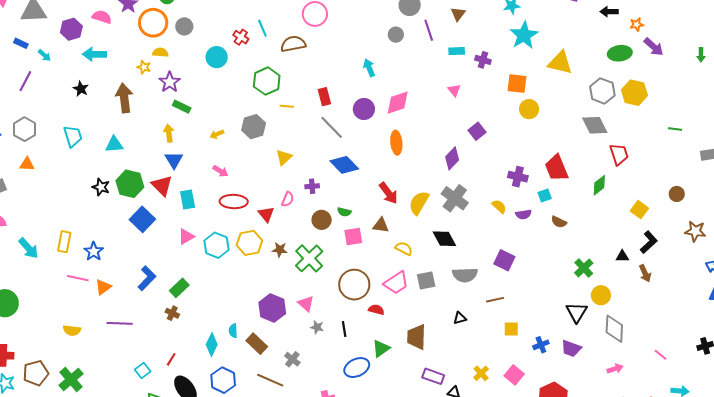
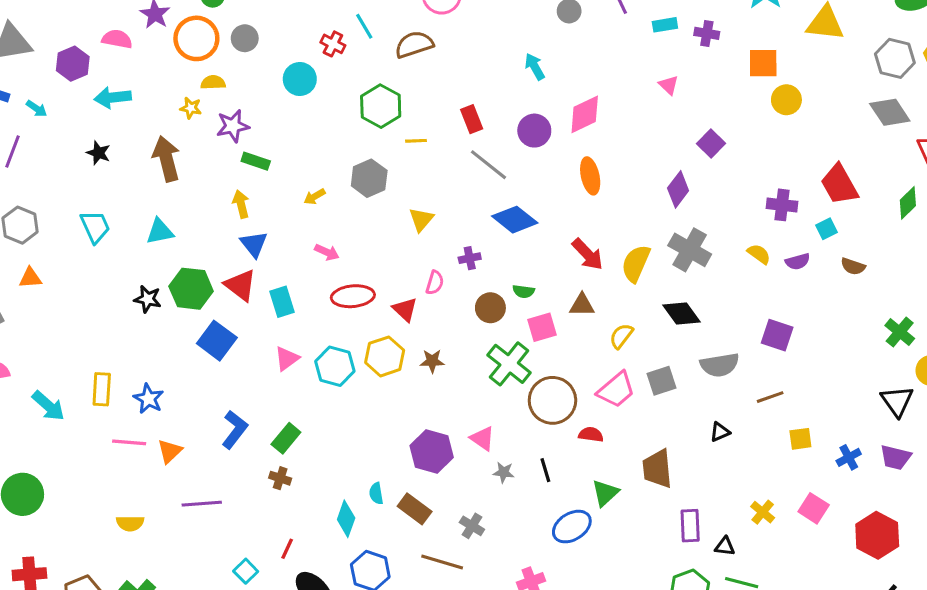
purple star: (170, 82) -> (233, 126), turned 30
yellow semicircle: (404, 248) -> (621, 336), turned -72
green cross: (309, 258) -> (509, 364), moved
purple rectangle: (433, 376) -> (690, 526), turned 75

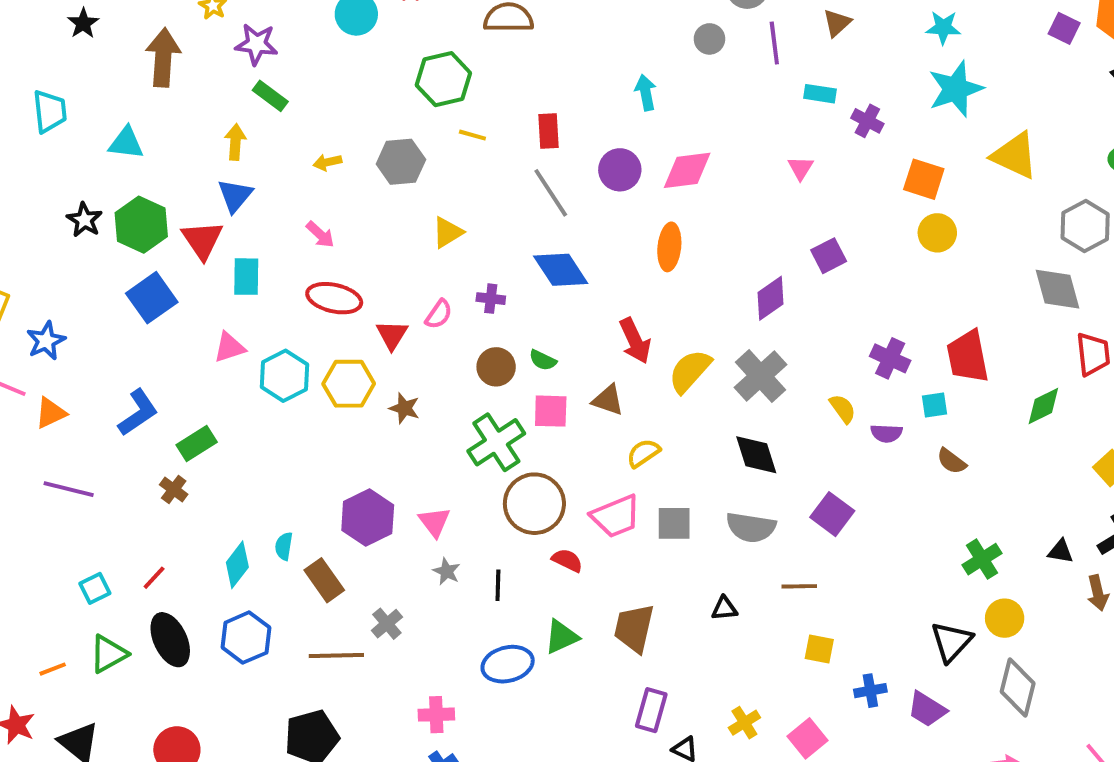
black diamond: (682, 314) -> (756, 455), moved
brown line: (442, 562) -> (336, 655), turned -36

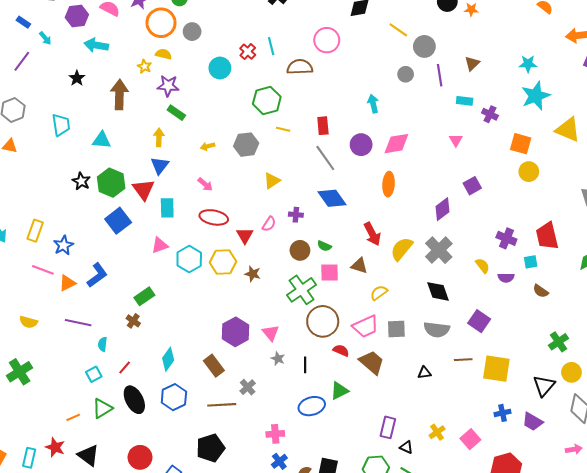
blue L-shape: (138, 413) -> (97, 275), moved
cyan semicircle: (284, 546) -> (103, 344), moved
brown trapezoid: (634, 628) -> (372, 362), moved, turned 120
yellow square: (819, 649) -> (496, 369), moved, size x1.8

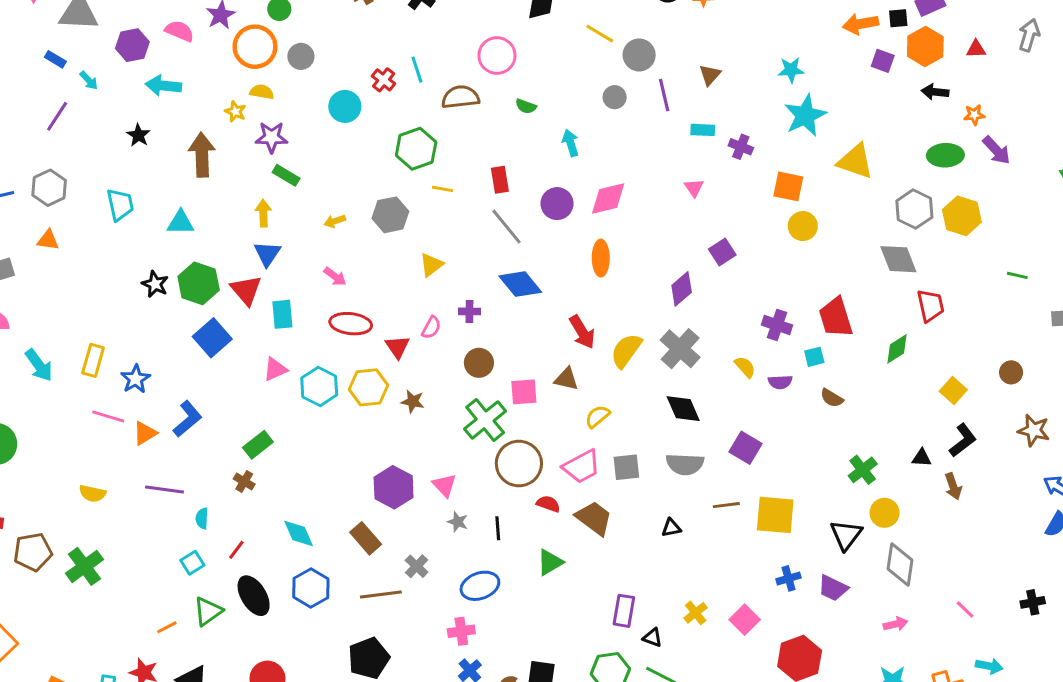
green semicircle: (324, 246) -> (526, 106), moved
cyan diamond: (168, 359) -> (299, 534), turned -55
blue ellipse: (312, 406) -> (480, 586), moved

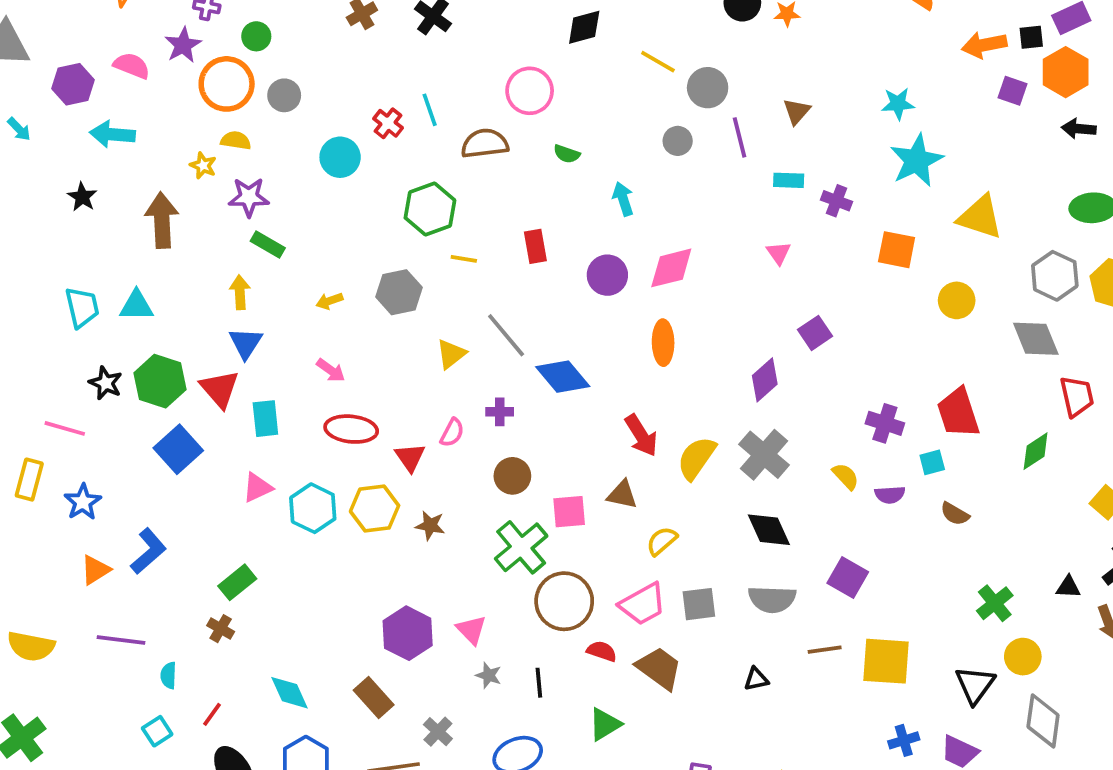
cyan trapezoid: (120, 205) -> (82, 307), moved
yellow circle: (803, 226) -> (957, 300), moved
gray line: (507, 227) -> (506, 335), moved
pink line: (108, 416) -> (65, 428), moved
yellow semicircle: (93, 494) -> (31, 646), size x1.4

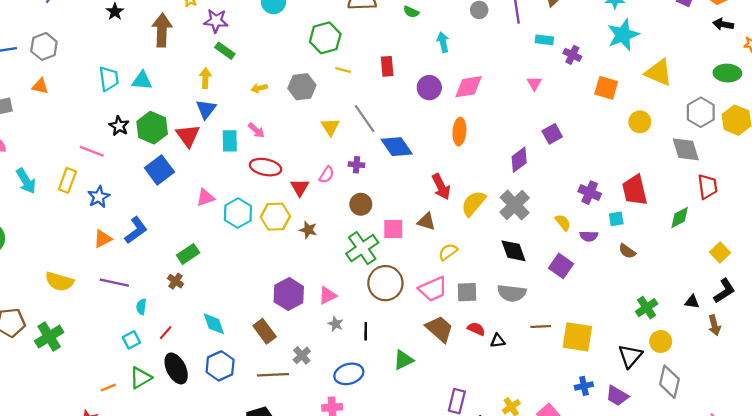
yellow triangle: (451, 354) -> (330, 127), turned -30
cyan rectangle: (265, 419) -> (230, 141), moved
purple square: (848, 577) -> (561, 266), moved
pink triangle: (471, 630) -> (328, 295), turned 42
red semicircle: (602, 651) -> (476, 329), moved

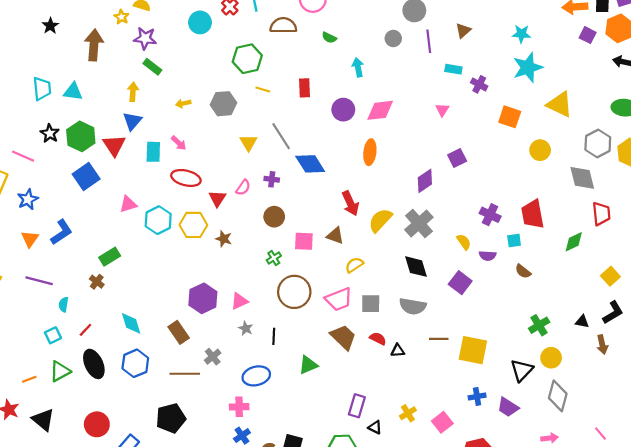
orange triangle: (103, 239) -> (30, 239), turned -30
green cross: (362, 248) -> (274, 258), size x0.5

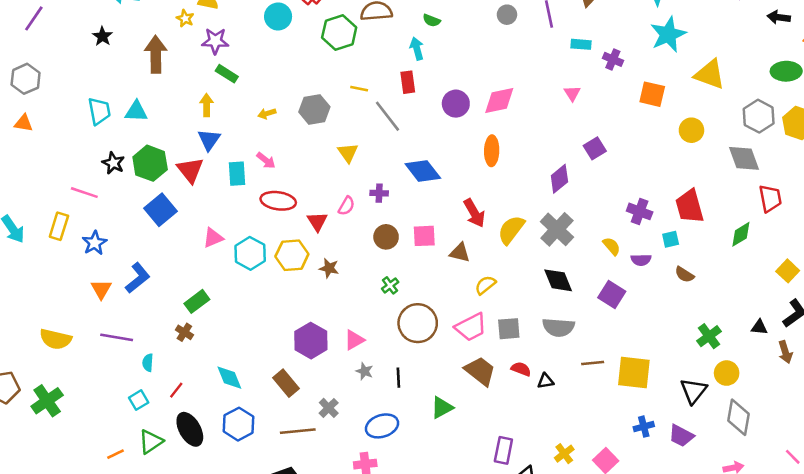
green hexagon: (247, 59) -> (339, 33), moved
cyan arrow: (358, 67) -> (417, 49), moved
gray line: (281, 136) -> (387, 116), moved
pink square: (304, 241) -> (424, 236), moved

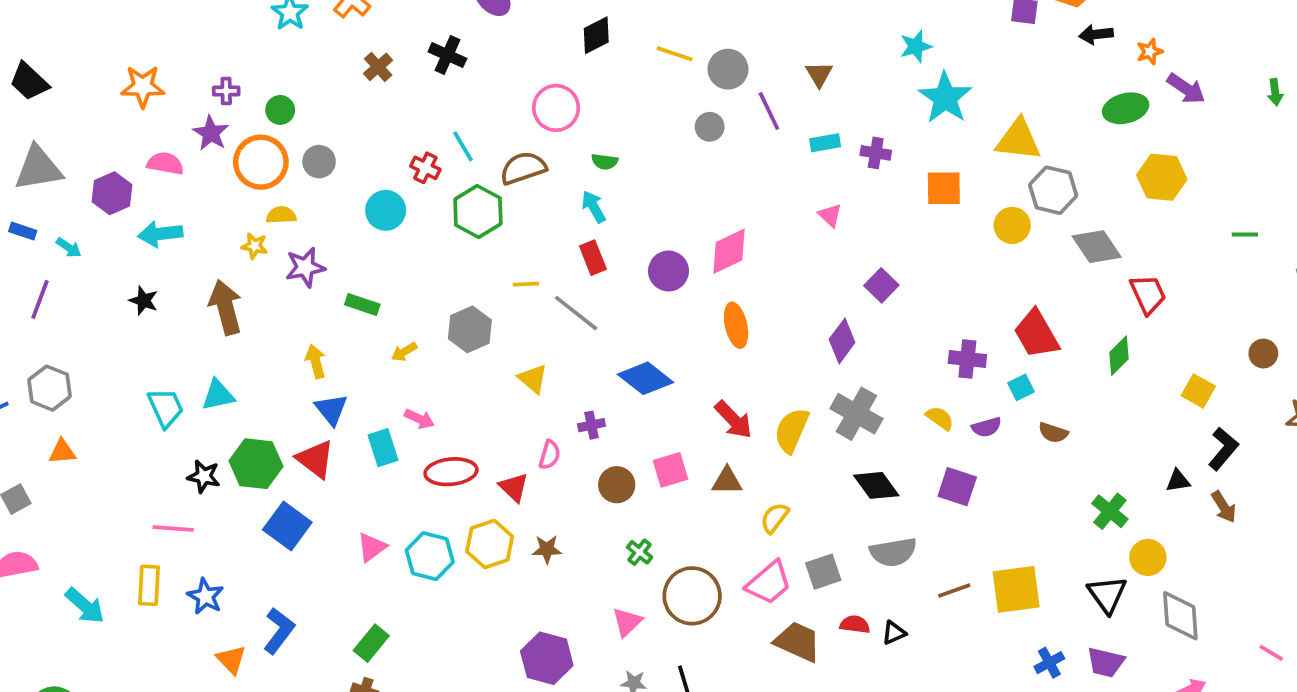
green rectangle: (227, 74) -> (362, 305), moved
gray hexagon: (759, 116) -> (1053, 190), moved
pink triangle: (354, 340) -> (627, 622), moved

